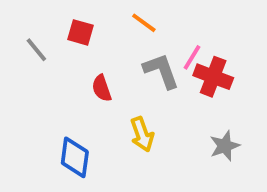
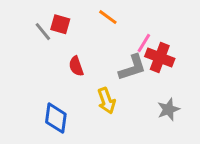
gray line: (36, 50) -> (43, 32), moved
gray L-shape: (161, 71) -> (132, 68), moved, turned 92

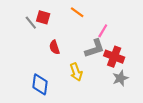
red cross: (160, 57) -> (114, 57), moved

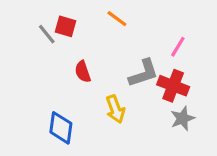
pink line: (103, 31) -> (178, 47), moved

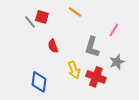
gray L-shape: (144, 73) -> (92, 47), turned 125
red cross: (173, 86) -> (96, 77), moved
gray star: (183, 118) -> (117, 62), moved

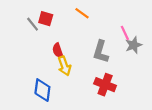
pink line: (114, 30) -> (125, 33), turned -56
gray star: (117, 62) -> (134, 45), moved
yellow arrow: (74, 70) -> (64, 66), moved

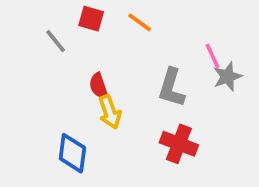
red square: (46, 19) -> (91, 19), moved

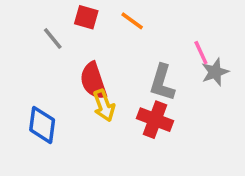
red semicircle: (99, 86) -> (93, 81), size x1.5
red cross: (179, 144) -> (155, 120), moved
blue diamond: (72, 153) -> (42, 125), moved

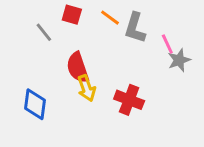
gray L-shape: (162, 83) -> (135, 28), moved

